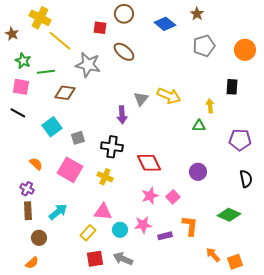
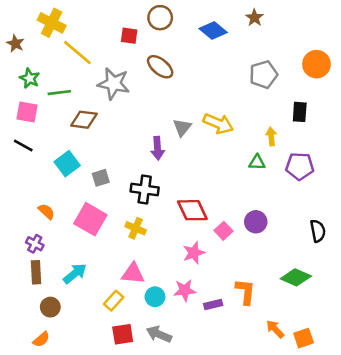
gray pentagon: (204, 46) -> (264, 74), moved
purple pentagon: (240, 140) -> (300, 166), moved
pink square: (173, 197) -> (223, 231), moved

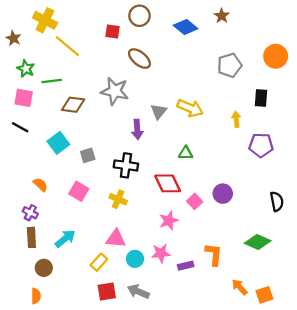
gray star: (114, 84) -> (115, 91), moved
green triangle: (257, 162) -> (186, 153), moved
pink square: (90, 219) -> (79, 191), size x0.7
orange semicircle: (41, 339) -> (36, 296), turned -49

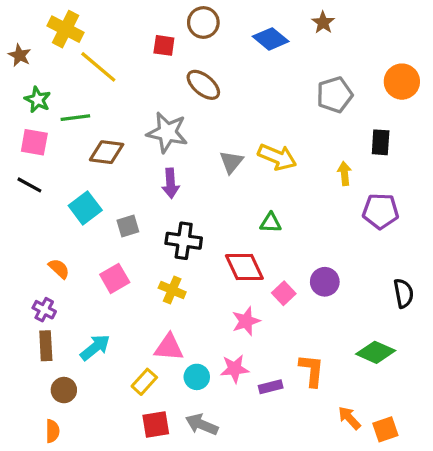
purple arrow: (137, 129) -> (171, 183), moved
pink square: (79, 191) -> (115, 278), turned 30

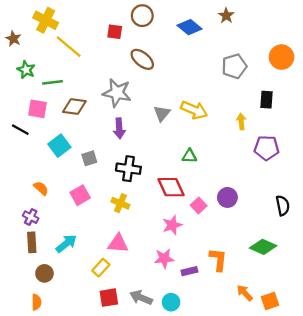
pink square: (34, 142) -> (38, 109), moved
cyan circle: (197, 377) -> (171, 302), moved

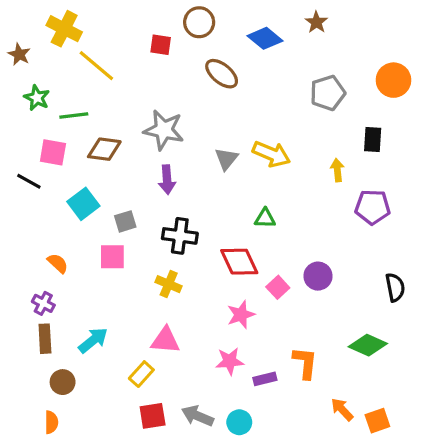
brown ellipse: (142, 59) -> (222, 74), moved
pink square: (80, 195) -> (112, 257), moved, turned 30

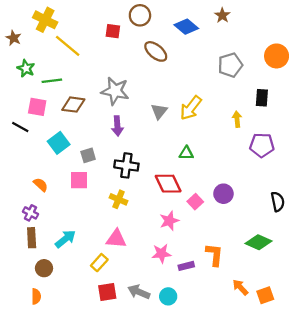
yellow arrow: (271, 154) -> (191, 108), turned 105

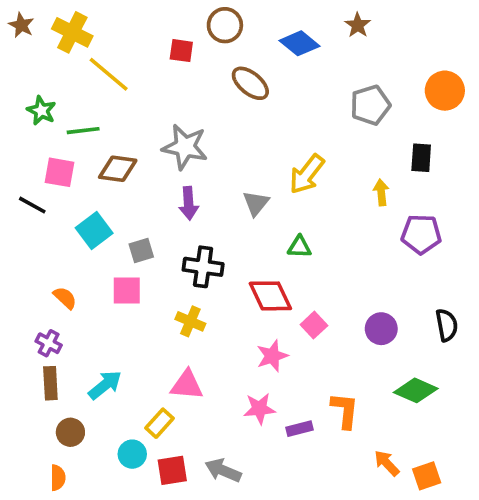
brown star: (14, 38) -> (21, 25), moved
gray triangle: (159, 111) -> (256, 203), moved
purple circle: (223, 194) -> (381, 329), moved
cyan circle: (168, 296) -> (132, 454), moved

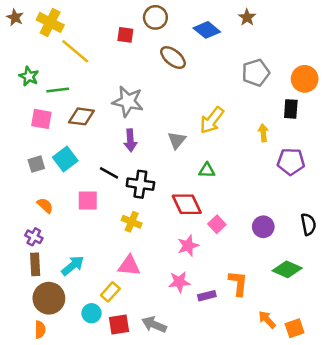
orange circle: (445, 91) -> (305, 79), moved
black line: (32, 205) -> (109, 173), moved
gray square: (141, 251) -> (36, 164), moved
brown circle: (70, 432) -> (49, 298), size x1.6

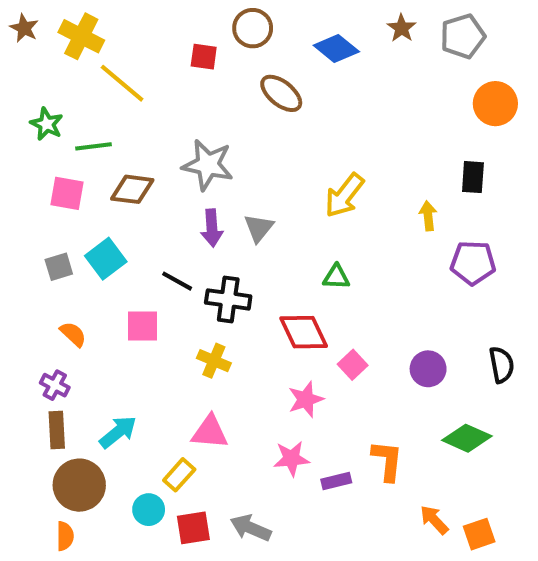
gray pentagon: (256, 73) -> (463, 36), moved
orange circle: (305, 79) -> (495, 104), moved
gray triangle: (177, 140) -> (259, 228), moved

